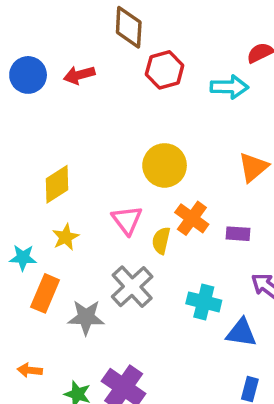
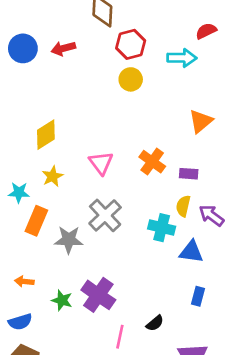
yellow circle: (165, 165) -> (131, 79), moved, size x0.7
yellow semicircle: (161, 241) -> (183, 206), moved

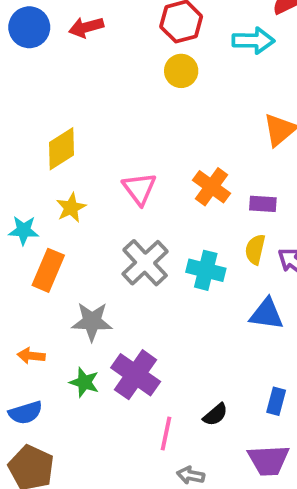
cyan cross: (162, 228) -> (206, 270), moved
gray star: (69, 240) -> (92, 322), moved
blue rectangle: (198, 296) -> (276, 401), moved

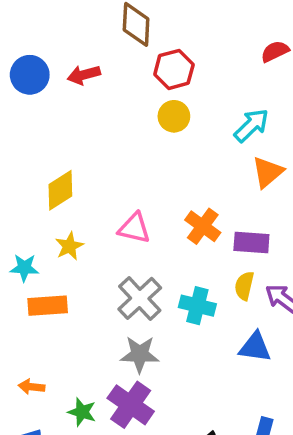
cyan arrow: (253, 41) -> (251, 125), moved, turned -45
pink triangle: (139, 189) -> (134, 228), turned -40
purple rectangle: (263, 204) -> (251, 243), size x1.4
orange rectangle: (48, 270) -> (48, 306), turned 63
gray star: (92, 322) -> (140, 354), moved

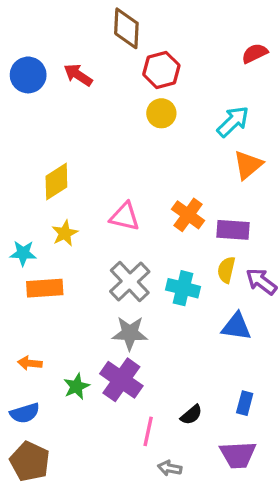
red arrow: (84, 75) -> (78, 75), turned 48
green star: (82, 412) -> (76, 386), turned 30

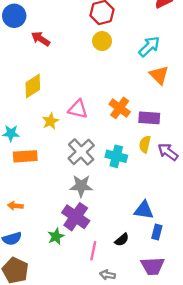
red arrow: (78, 75) -> (41, 39), moved
orange triangle: (248, 165) -> (159, 75), turned -35
yellow star: (65, 233) -> (50, 121), moved
blue triangle: (236, 326) -> (144, 210), moved
green star: (76, 386) -> (56, 236), moved

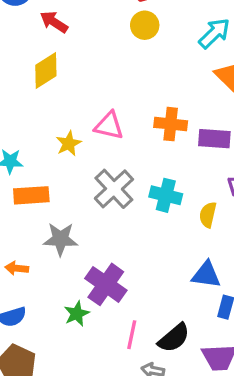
yellow diamond: (33, 86) -> (46, 71), moved
orange cross: (120, 108) -> (171, 124), turned -30
yellow semicircle: (145, 144) -> (208, 215), moved
gray star: (81, 186) -> (60, 239), moved
black semicircle: (122, 240) -> (174, 338), moved, size x1.5

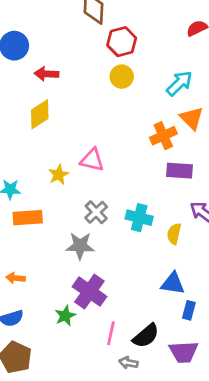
red arrow: (54, 22) -> (46, 74), turned -30
orange cross: (171, 124) -> (163, 136), moved, turned -30
gray cross: (114, 189) -> (96, 212), size x0.7
gray star: (60, 239) -> (80, 246), moved

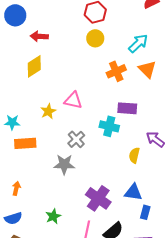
orange cross: (163, 136) -> (116, 71), moved
purple rectangle: (179, 171) -> (127, 108), moved
cyan cross: (139, 218) -> (109, 126), moved
orange arrow: (16, 278) -> (16, 188), turned 96
purple cross: (89, 292) -> (98, 198), moved

